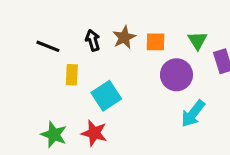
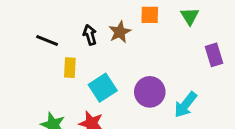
green triangle: (197, 40) -> (190, 16), moved
orange square: (156, 42) -> (150, 15), moved
purple circle: (176, 75) -> (150, 92), moved

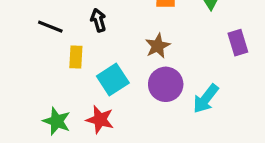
brown star: (120, 32) -> (158, 46), moved

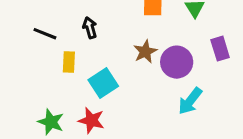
purple circle: (166, 84) -> (177, 62), moved

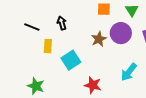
purple circle: (177, 62) -> (121, 33), moved
red star: (91, 120) -> (93, 85), moved

